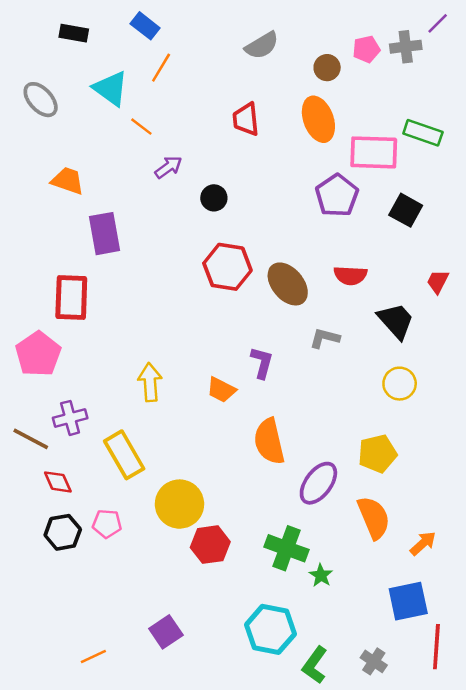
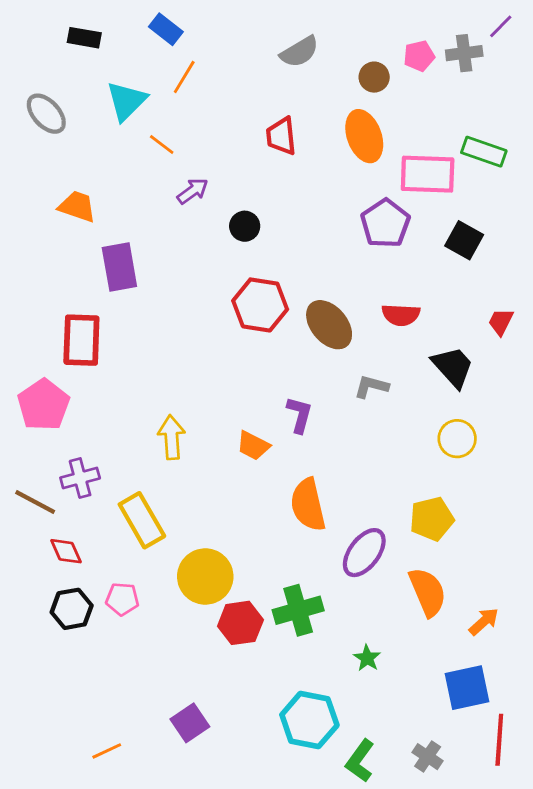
cyan triangle: (111, 88) -> (126, 101), turned 39
green cross: (286, 548) -> (298, 610), moved, turned -36

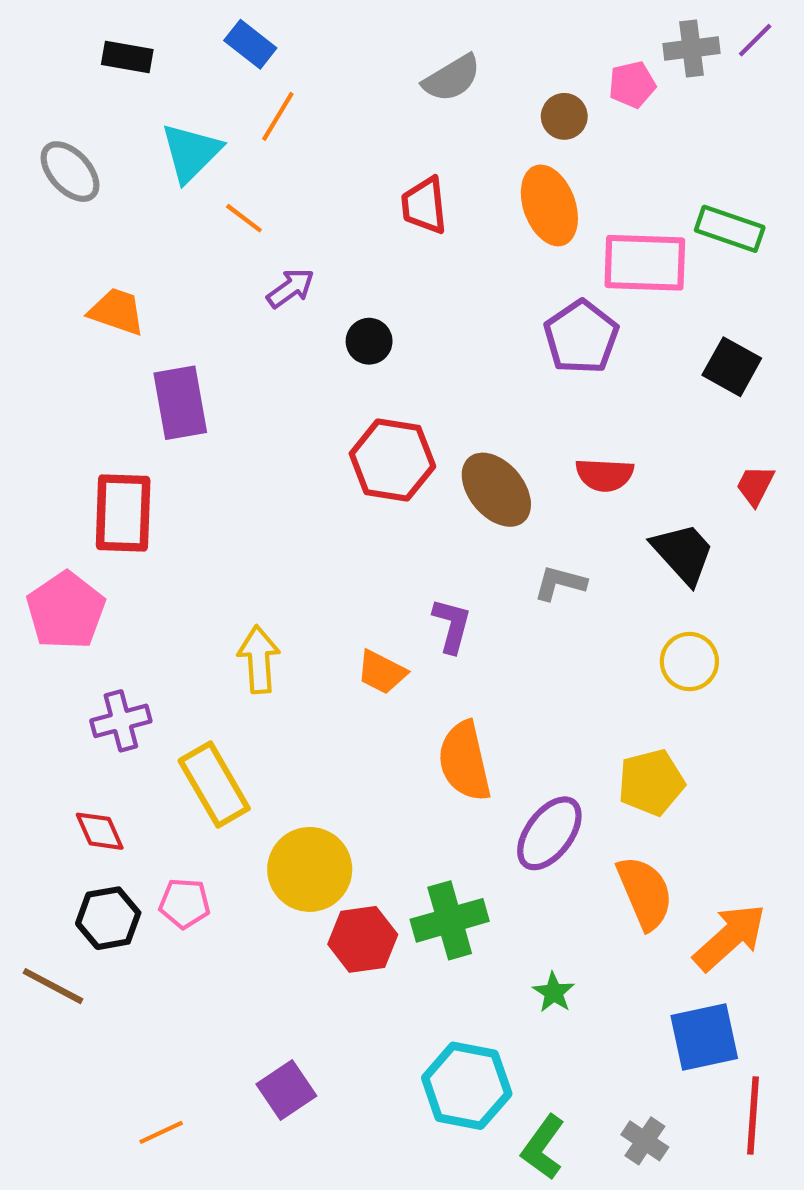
gray cross: (464, 53) -> (692, 48), moved
black square: (464, 240) -> (732, 367), moved
brown line: (35, 502) -> (53, 986), moved
orange arrow: (484, 622) -> (730, 937), size x1.6

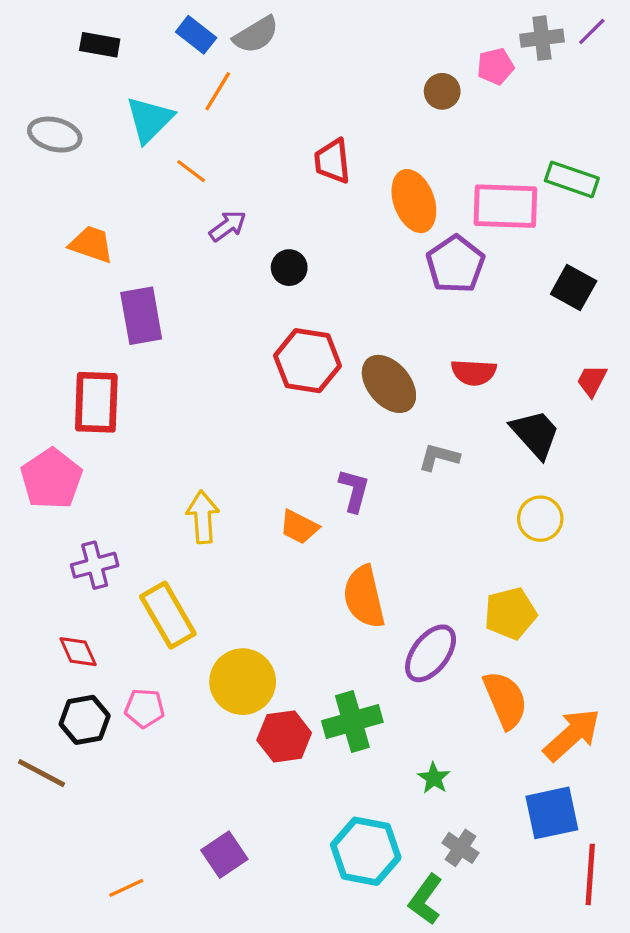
gray semicircle: (452, 78) -> (256, 35), moved
gray ellipse: (70, 172) -> (55, 135), turned -33
orange ellipse: (549, 205) -> (414, 201), moved
gray cross: (645, 1141) -> (460, 848), moved

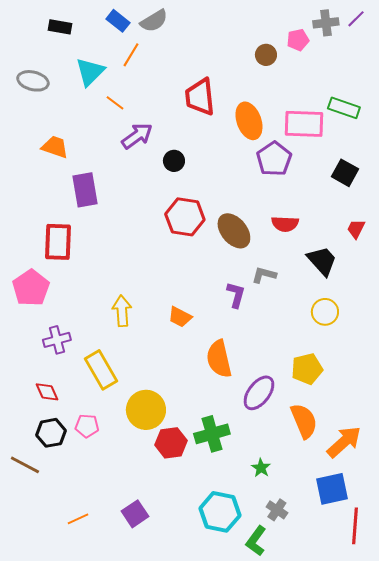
red trapezoid: (332, 161) -> (200, 97), size x1.4
purple arrow: (228, 226) -> (137, 136), size x1.4
purple L-shape: (354, 490) -> (236, 295), moved
orange line: (126, 888) -> (78, 519), moved

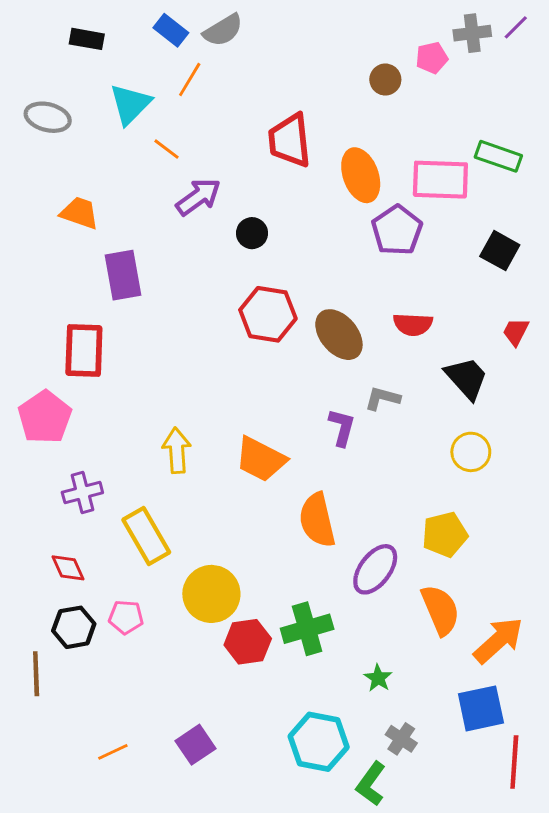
orange trapezoid: (180, 317) -> (261, 459), size x1.5
brown line: (25, 465) -> (36, 674), turned 60

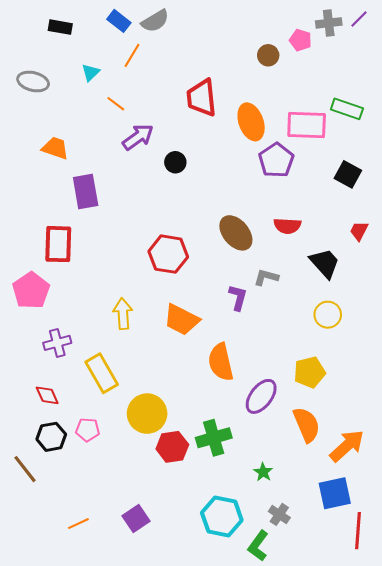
pink pentagon: (432, 58) -> (300, 40), turned 30
cyan triangle: (130, 104) -> (91, 72), size x0.6
red hexagon: (268, 314) -> (168, 254), moved
brown line: (36, 674) -> (25, 469), turned -36

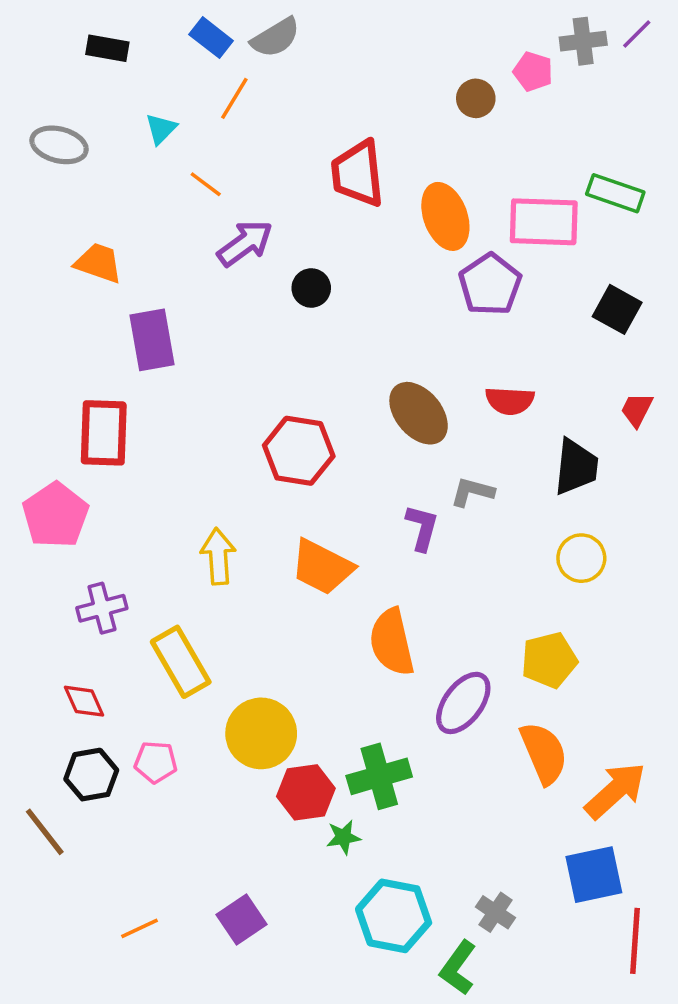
black trapezoid: (325, 263) -> (576, 467), turned 48
green star: (263, 472) -> (343, 837), moved, turned 30

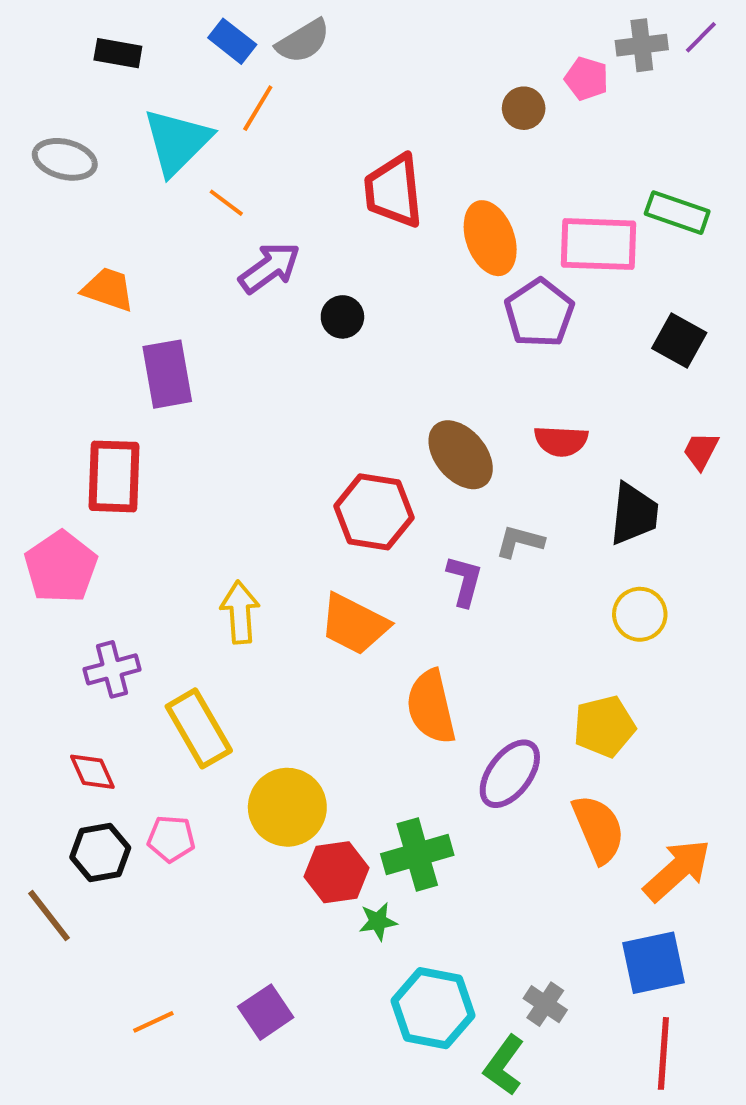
cyan triangle: (161, 129) -> (177, 142), size x2.0
red hexagon: (299, 451) -> (374, 512), moved
red line: (635, 941) -> (663, 1053), moved

